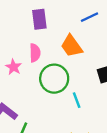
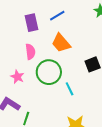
blue line: (89, 17) -> (57, 16), moved
pink star: (14, 67) -> (17, 77), moved

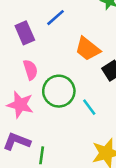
orange trapezoid: (61, 43) -> (88, 49), moved
pink star: (17, 77) -> (20, 105), size x1.5

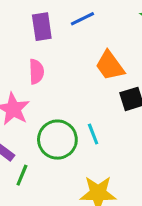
green circle: (59, 91) -> (57, 140), moved

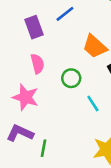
green circle: (57, 140) -> (71, 78), moved, size x0.6

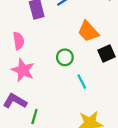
pink semicircle: (37, 64) -> (19, 41), moved

